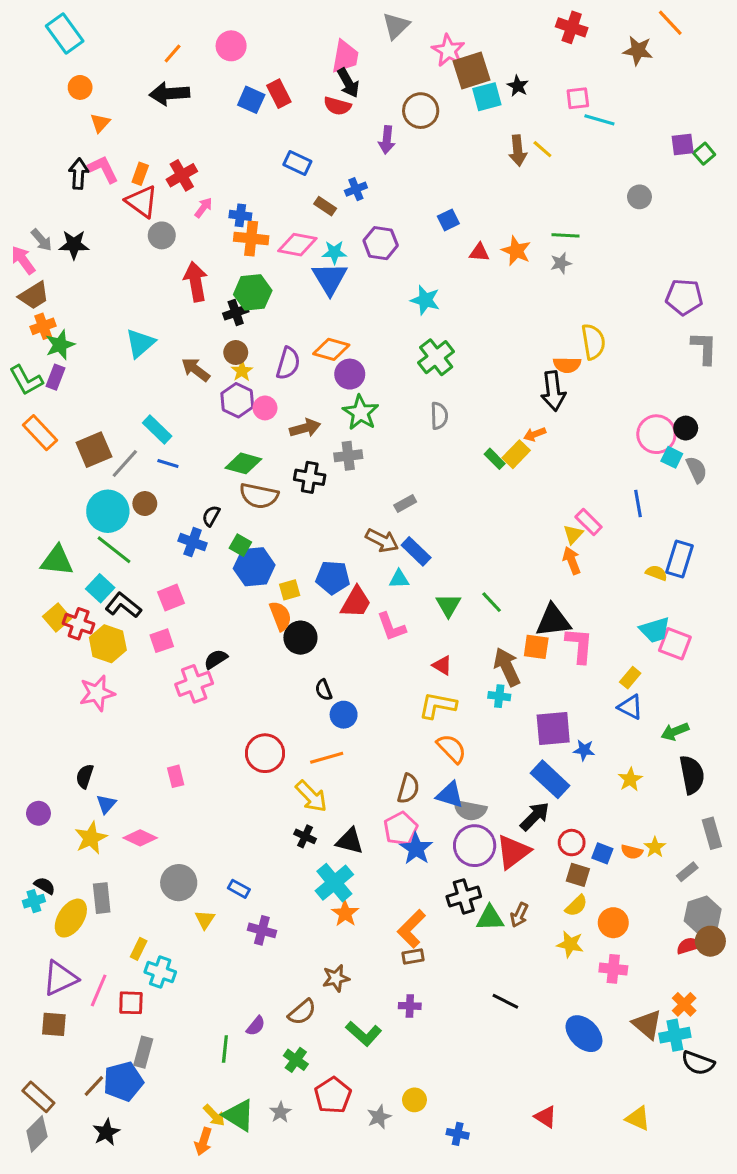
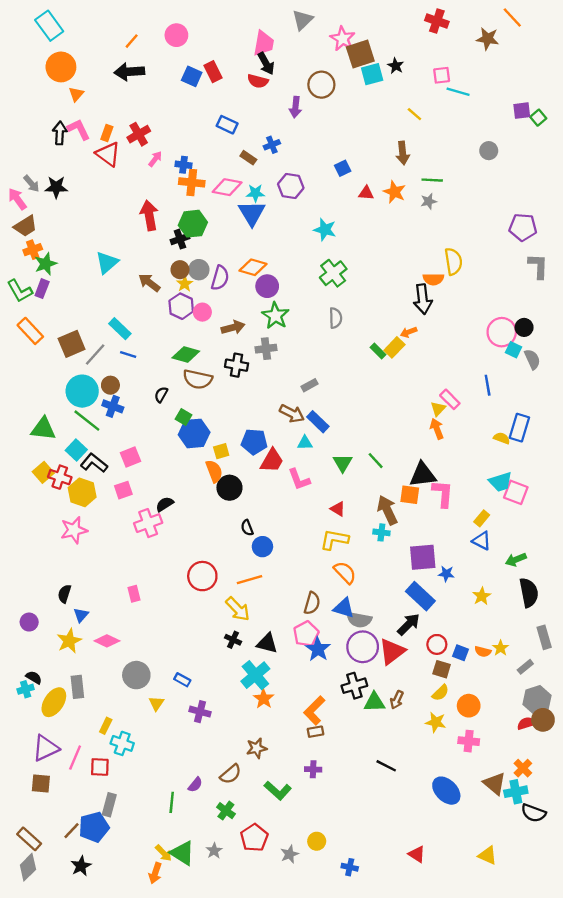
orange circle: (80, 87) -> (61, 67), size x1.6
brown arrow: (518, 151) -> (403, 153), moved
gray circle: (162, 235) -> (199, 270), moved
blue cross: (193, 542) -> (113, 406), moved

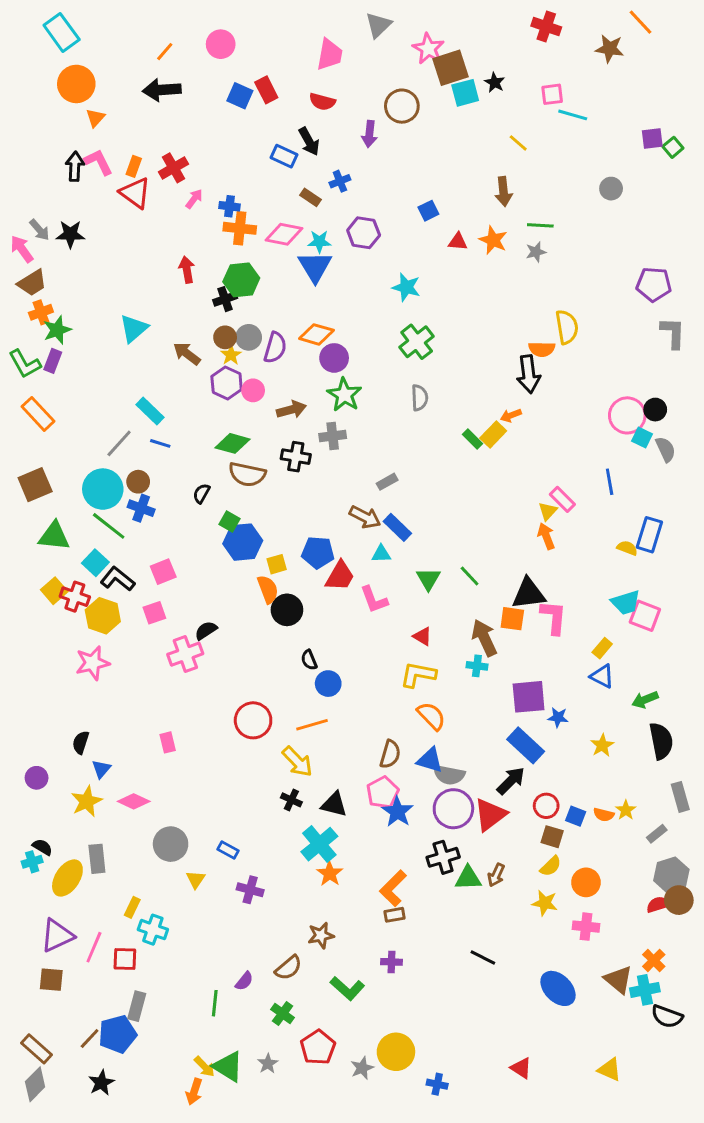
black arrow: (266, 63) -> (309, 141), moved
red arrow: (149, 215) -> (187, 270), size x0.7
brown square: (72, 344) -> (35, 485), moved
yellow circle: (317, 841) -> (396, 1052), size x1.6

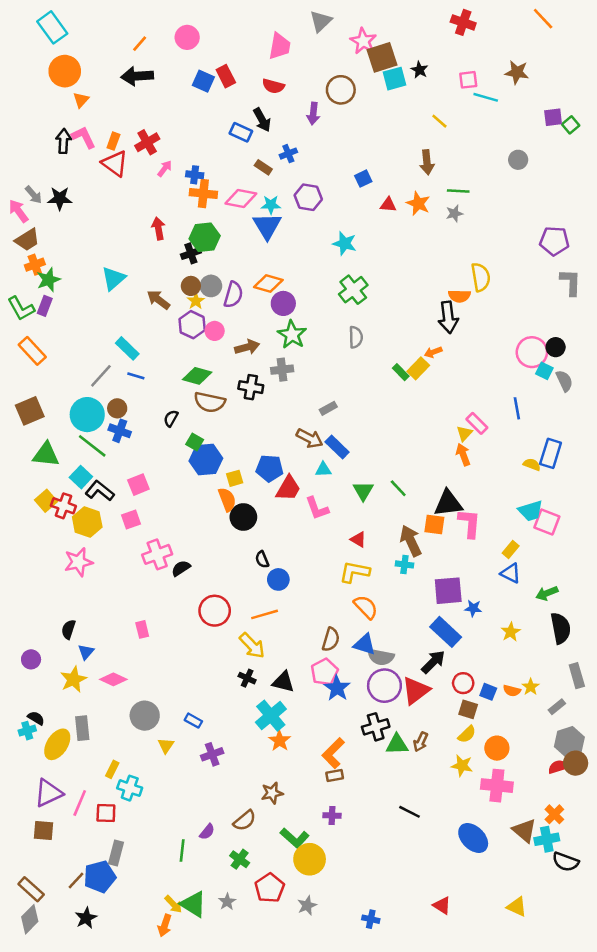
brown star: (610, 49) -> (517, 72), moved
black semicircle: (206, 630) -> (181, 568), moved
purple cross: (250, 890) -> (212, 754), turned -35
pink cross: (586, 927) -> (497, 786), size x1.4
yellow circle: (396, 1052) -> (310, 859), moved

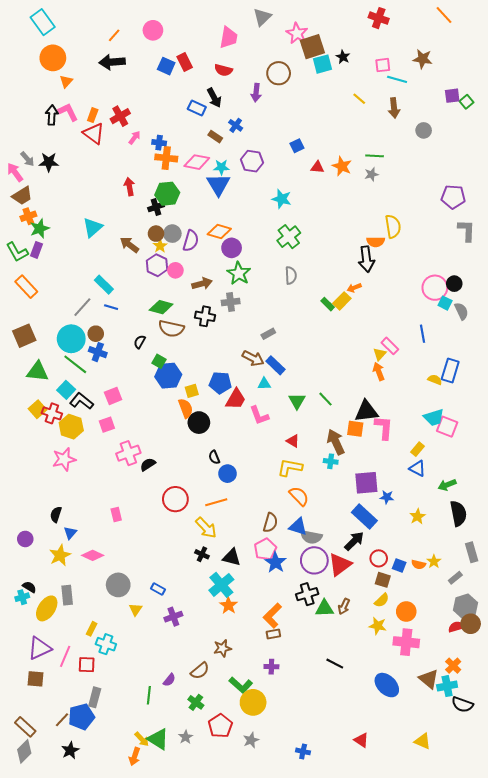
blue cross: (288, 154) -> (236, 125), turned -32
brown arrow: (427, 162) -> (394, 108), moved

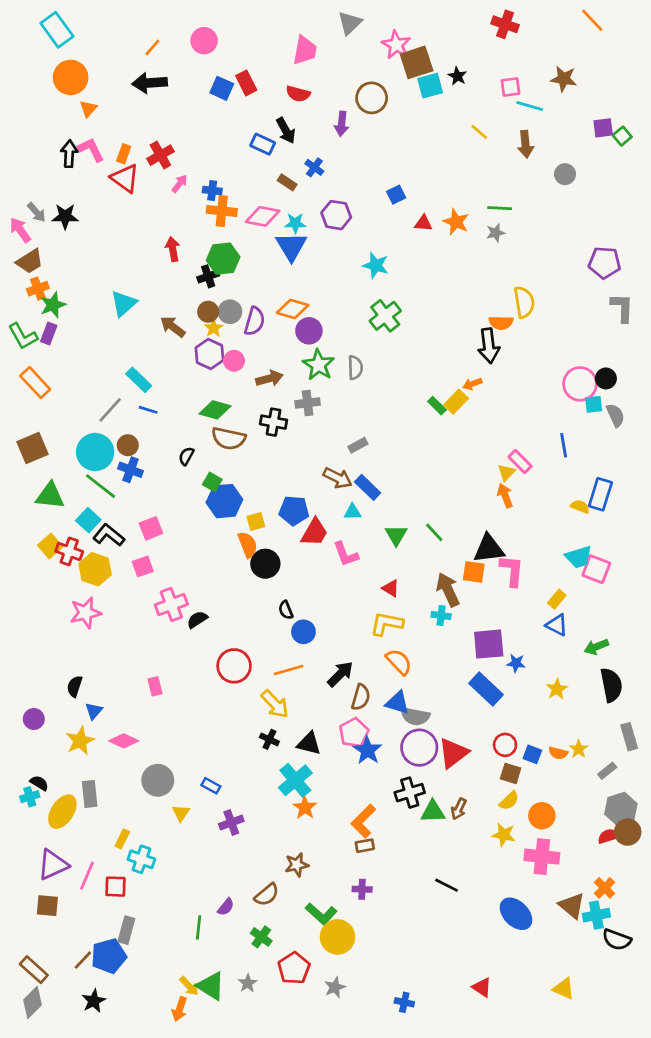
gray semicircle: (291, 275) -> (355, 368), moved
cyan square: (445, 303) -> (594, 404), turned -32
black arrow: (354, 541) -> (340, 674), moved

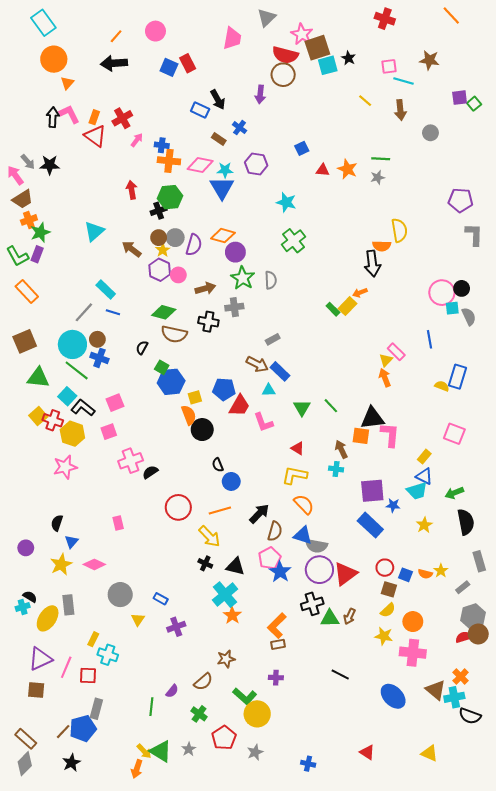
red semicircle: (298, 94) -> (285, 55), moved, size x1.4
cyan trapezoid: (579, 557) -> (417, 491), moved
brown arrow: (448, 590) -> (341, 449), size x0.7

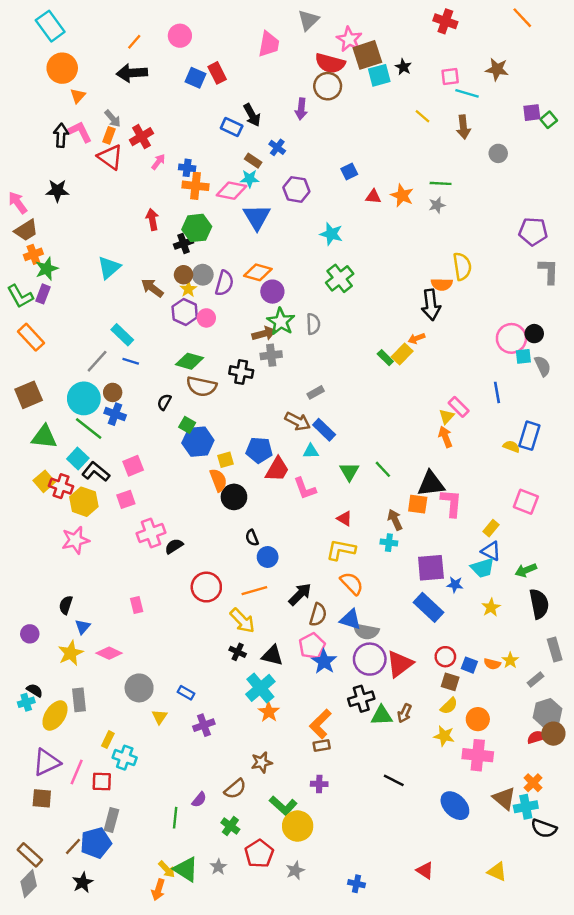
gray arrow: (28, 162) -> (113, 119), moved
cyan star: (225, 170) -> (250, 179), moved
brown arrow: (205, 288) -> (264, 334), moved

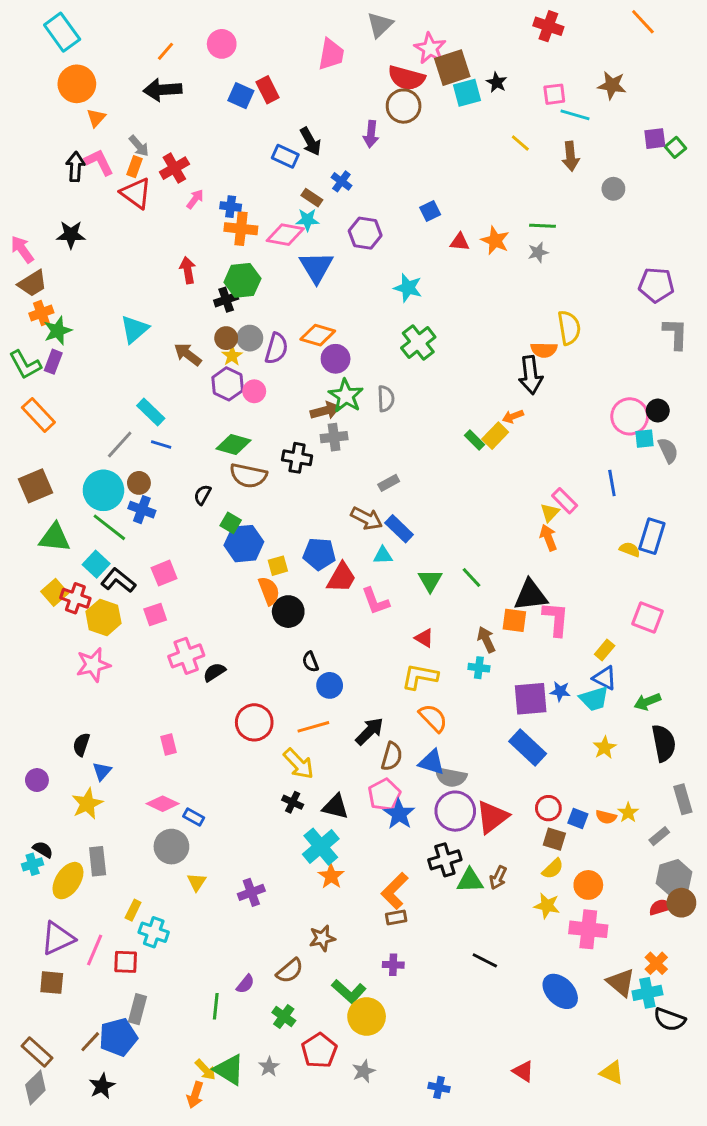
blue star: (455, 585) -> (560, 691), moved
pink diamond: (109, 653) -> (163, 804), moved
blue rectangle: (186, 693) -> (194, 817), moved

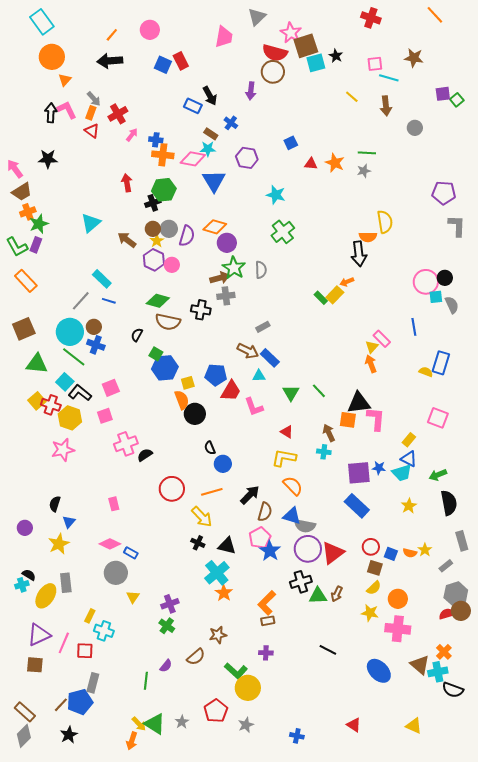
red triangle: (136, 193) -> (92, 131), size x0.7
green cross: (284, 1017) -> (167, 626), moved

